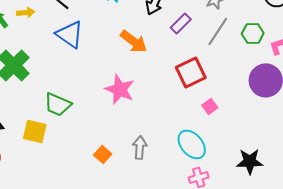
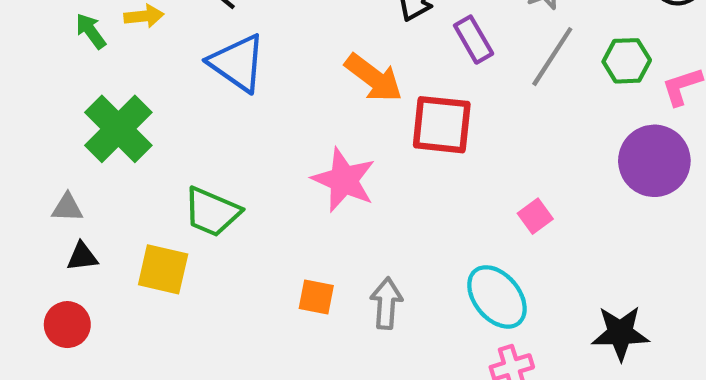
purple rectangle: (181, 23) -> (474, 40), turned -75
red square: (191, 72) -> (442, 125), moved, turned 32
orange square: (103, 154) -> (316, 297), moved, turned -30

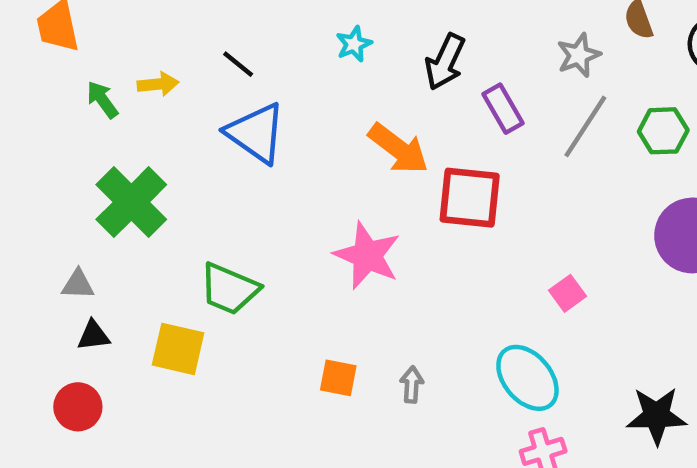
gray arrow: (386, 303) -> (412, 385), size x0.7

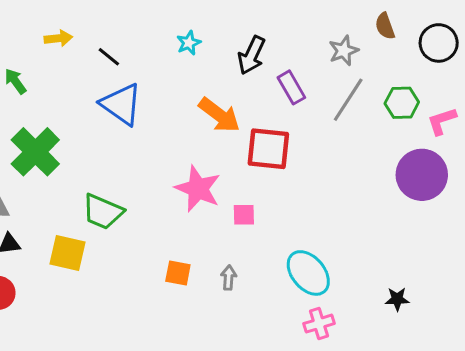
yellow arrow: (158, 84) -> (58, 38), moved
pink square: (568, 293) -> (244, 215), moved, turned 35
black star: (657, 416) -> (397, 299), size x0.6

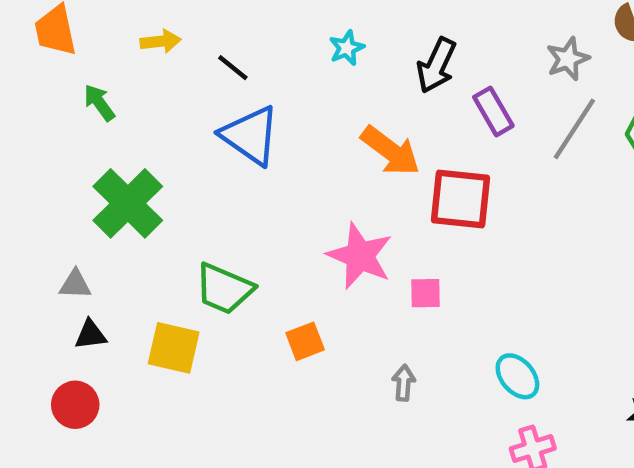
orange square: (178, 273) -> (305, 341), moved, turned -32
cyan ellipse: (308, 273) -> (517, 376), size x0.7

